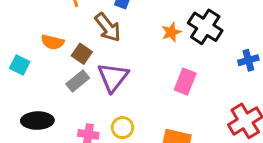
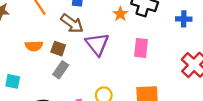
blue cross: (248, 60) -> (184, 19), turned 32
cyan square: (20, 65) -> (13, 81), moved
purple triangle: (113, 77) -> (97, 44), moved

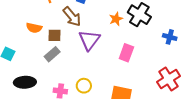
brown square: (58, 49) -> (55, 35), turned -32

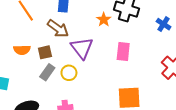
blue cross: (170, 37) -> (164, 24), turned 32
yellow circle: (84, 86) -> (69, 73), moved

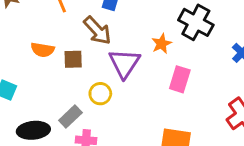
orange star: (104, 19) -> (162, 44), moved
gray rectangle: (47, 72) -> (70, 116), moved

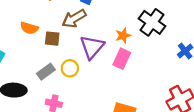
brown arrow: (97, 30) -> (74, 19), turned 95
pink rectangle: (180, 79) -> (122, 59), moved
gray rectangle: (70, 116) -> (46, 72), moved

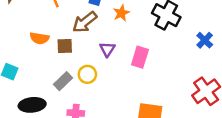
orange star: (123, 35) -> (121, 13), moved
purple triangle: (92, 47) -> (107, 49), size x0.6

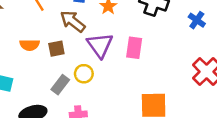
brown arrow: (85, 22) -> (73, 21), turned 85
purple triangle: (107, 49) -> (100, 45), size x1.6

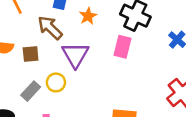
pink rectangle: (134, 48) -> (122, 47), moved

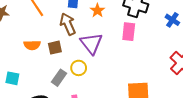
brown arrow: (50, 28) -> (68, 24), turned 30

